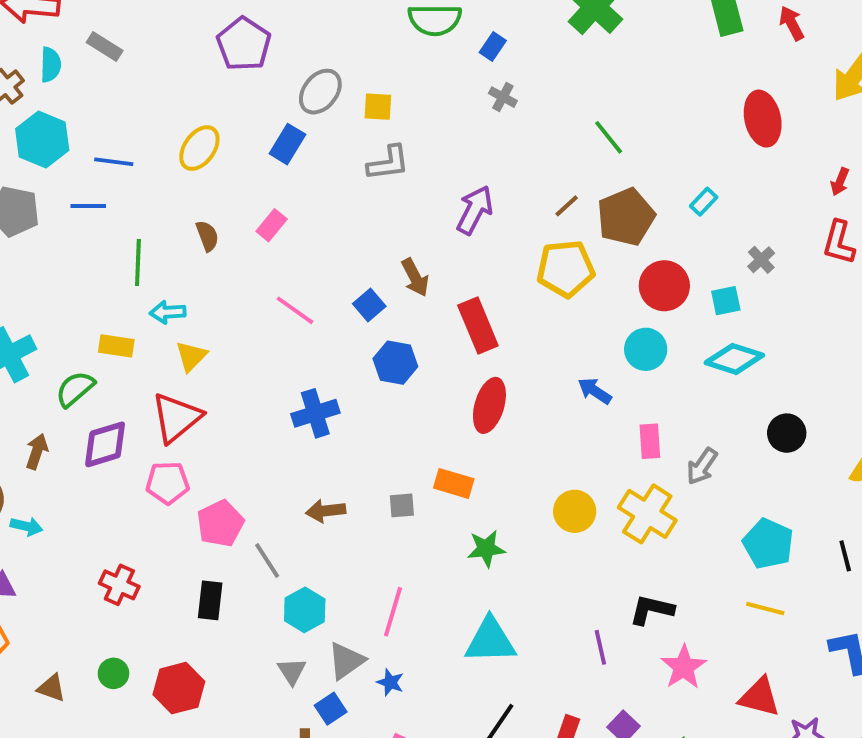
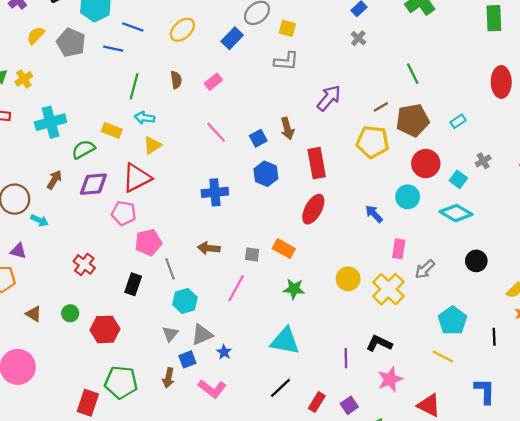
cyan square: (726, 301) -> (458, 179), turned 36
pink line: (393, 612) -> (236, 288), moved

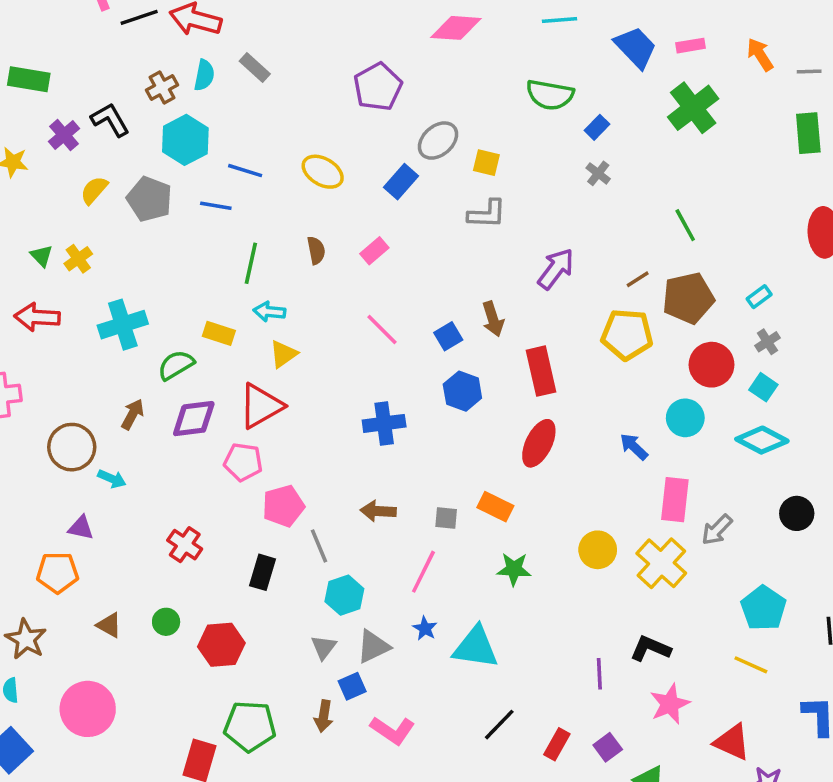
yellow ellipse: (182, 30) -> (323, 172), turned 75
gray cross: (483, 161) -> (767, 342), moved
pink rectangle: (399, 249) -> (675, 500), size x1.4
cyan triangle: (285, 341) -> (476, 647), moved
blue star: (224, 352) -> (425, 628), moved

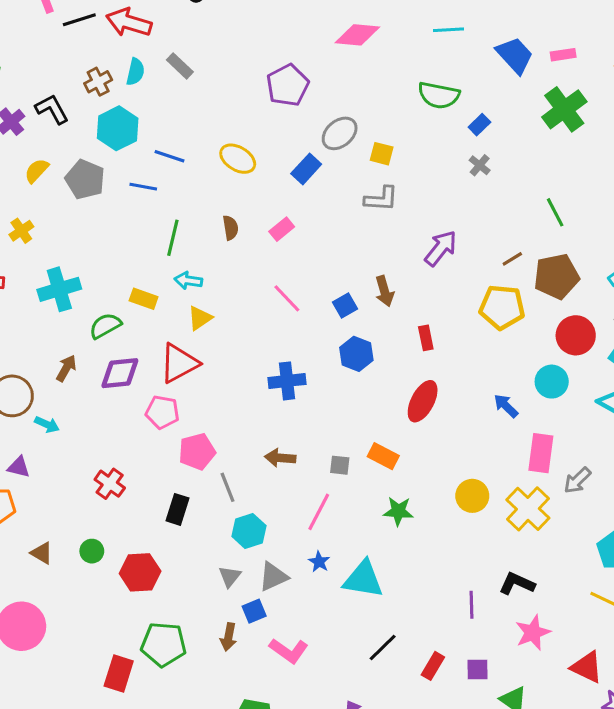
red rectangle: (541, 371) -> (426, 338), size x0.6
purple square: (608, 747) -> (477, 669), turned 35

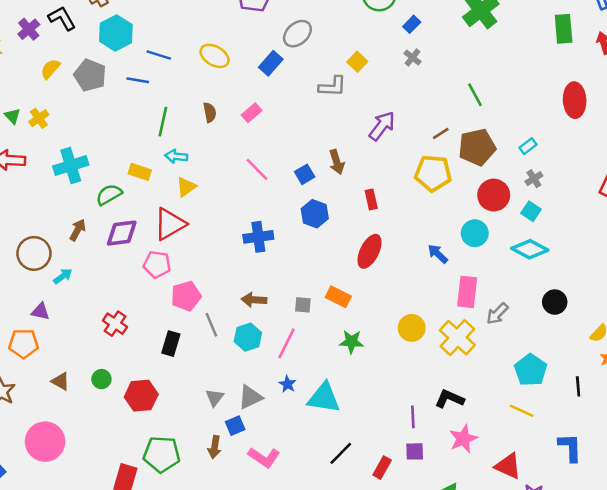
yellow square: (382, 154) -> (357, 62), moved, turned 30
cyan arrow: (47, 424) -> (63, 276), turned -60
cyan hexagon: (249, 531) -> (248, 337), moved
purple square: (477, 669) -> (415, 451), moved

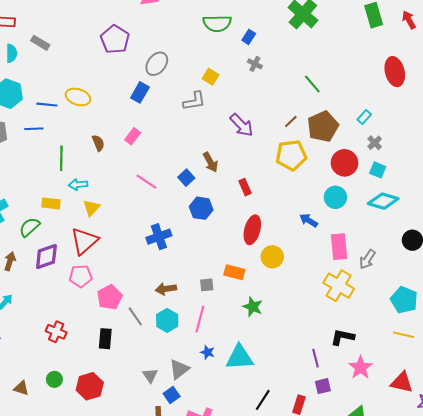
yellow ellipse: (215, 56) -> (78, 97), moved
purple arrow: (382, 126) -> (241, 125), turned 110
yellow circle: (412, 328) -> (272, 257), moved
green star: (351, 342) -> (253, 307), turned 30

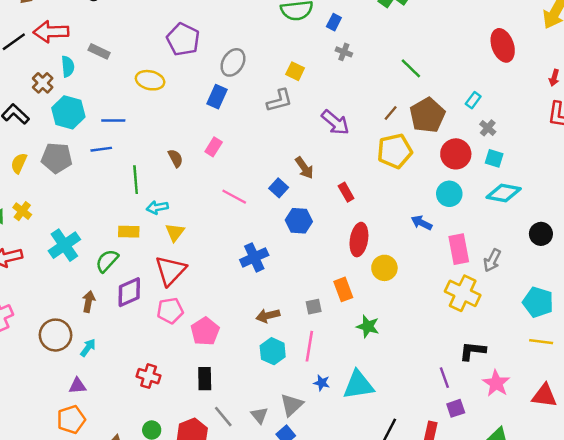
yellow ellipse: (78, 97) -> (150, 80), moved
orange rectangle: (234, 272) -> (343, 289), turned 60
gray line: (135, 316) -> (223, 417), moved

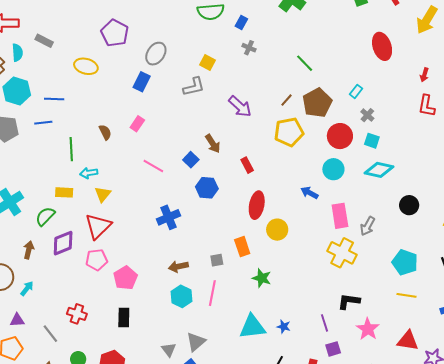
blue star: (322, 383) -> (284, 327), moved
gray line: (223, 417) -> (50, 334), moved

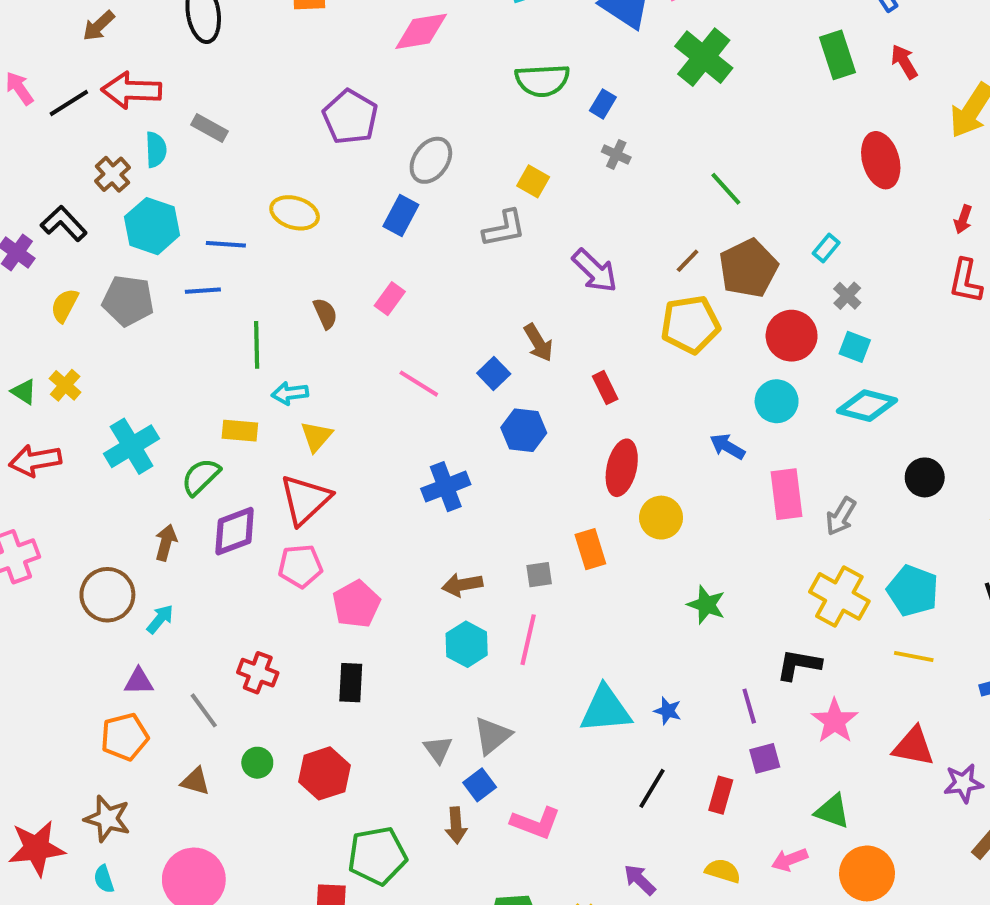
yellow ellipse: (86, 66) -> (295, 213), moved
yellow cross: (342, 253) -> (839, 596), moved
green star: (262, 278) -> (706, 605), moved

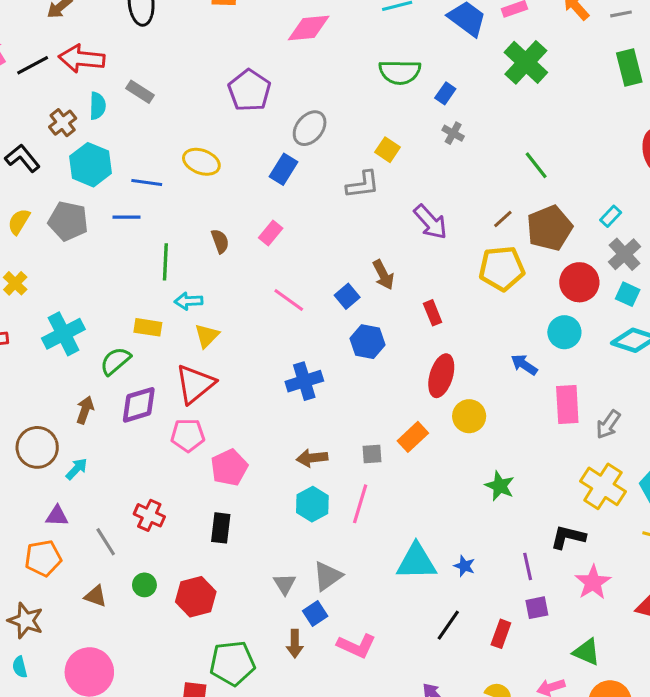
gray cross: (847, 296) -> (624, 254), size x1.5
orange rectangle: (590, 549) -> (413, 437), turned 60

